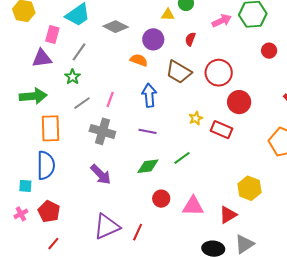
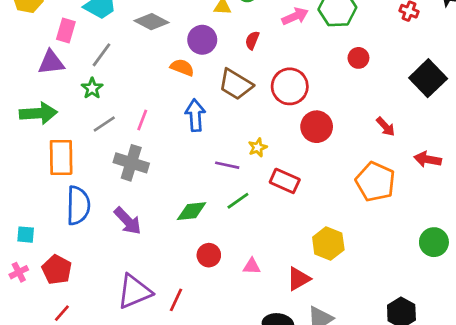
red rectangle: (222, 130) -> (285, 181), moved
purple line: (148, 131) -> (227, 165), moved
blue semicircle: (46, 165) -> (78, 205), moved
pink triangle: (193, 206) -> (252, 266), size x0.6

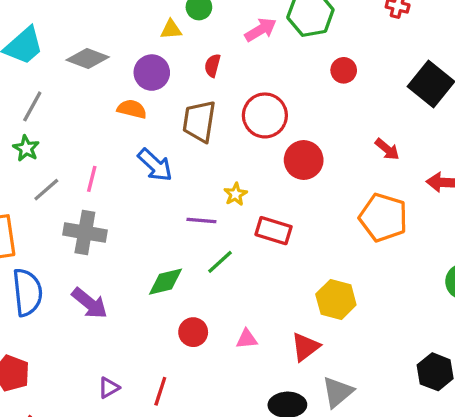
brown trapezoid: (236, 84) -> (199, 121), turned 75
blue arrow: (195, 115) -> (155, 165), turned 144
purple triangle: (134, 292) -> (109, 388), size x0.5

